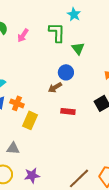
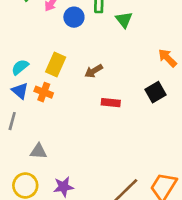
blue circle: (66, 72) -> (74, 17), moved
yellow rectangle: (30, 120) -> (56, 64), moved

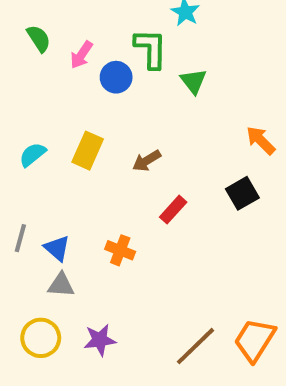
blue triangle: (20, 91) -> (57, 248), moved
orange cross: (44, 92) -> (120, 250), moved
red rectangle: (111, 103) -> (173, 210), turned -54

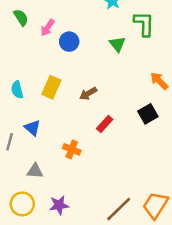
green L-shape: (151, 49) -> (144, 24), moved
cyan semicircle: (33, 155) -> (17, 90), turned -66
blue triangle: (57, 248) -> (32, 128), moved

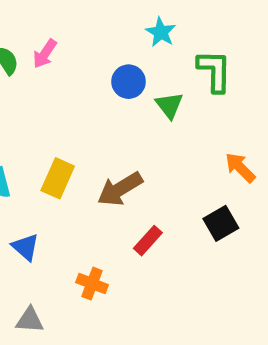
pink arrow: (48, 28) -> (45, 54), moved
blue circle: (69, 42) -> (129, 82), moved
brown arrow: (88, 94) -> (120, 189), size x1.5

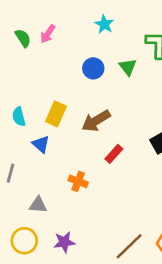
cyan star: (161, 32) -> (104, 24), moved
blue circle: (129, 82) -> (93, 68), moved
blue triangle: (25, 247) -> (41, 144), moved

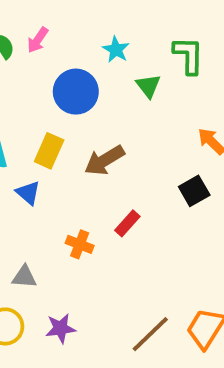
cyan star: (104, 24) -> (116, 50), moved
blue circle: (93, 68) -> (76, 92), moved, size x1.5
red rectangle: (114, 154) -> (127, 223), moved

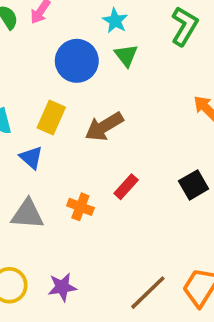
green L-shape: (188, 55) -> (184, 26), turned 30
green triangle: (148, 86) -> (126, 55), moved
black square: (194, 191) -> (194, 185), moved
gray triangle: (24, 277) -> (28, 214), moved, size x1.4

